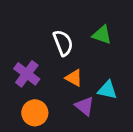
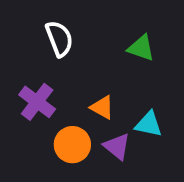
white semicircle: (63, 43) -> (59, 39), moved
orange circle: (35, 113) -> (72, 145), moved

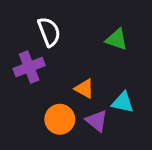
purple cross: (37, 102) -> (29, 67), moved, turned 32

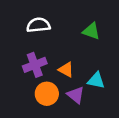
white semicircle: (49, 32) -> (38, 25), turned -75
purple cross: (29, 67) -> (35, 65), moved

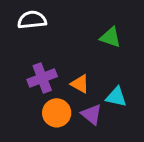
white semicircle: (38, 25) -> (32, 20), moved

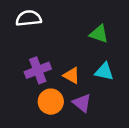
cyan triangle: (116, 97) -> (104, 72), moved

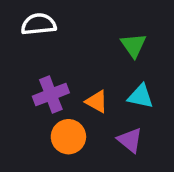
green triangle: (99, 34) -> (134, 45), turned 36
purple triangle: (82, 103) -> (130, 140), moved

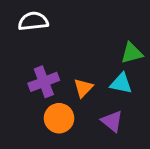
green triangle: (134, 45) -> (132, 53), moved, turned 50
orange triangle: (97, 102) -> (83, 88), turned 45

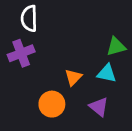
white semicircle: (33, 21) -> (29, 18), turned -85
purple cross: (44, 82) -> (21, 53), moved

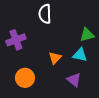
white semicircle: (29, 18) -> (45, 14), moved
orange circle: (52, 104) -> (25, 78), moved

